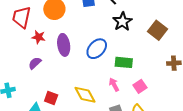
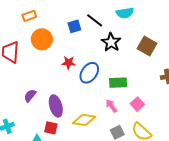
red star: (39, 37) -> (69, 63), moved
purple ellipse: (64, 45) -> (56, 106), moved
yellow diamond: (85, 95) -> (84, 120), turned -45

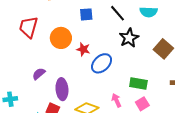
blue square: (74, 26) -> (86, 14), moved
orange circle: (42, 39) -> (61, 38), moved
green rectangle: (118, 83) -> (138, 84), moved

